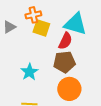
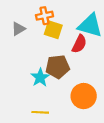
brown pentagon: (64, 62) -> (58, 67), moved

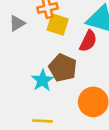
brown pentagon: (58, 67) -> (63, 68), turned 30

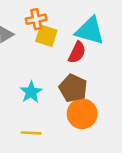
brown pentagon: (63, 68) -> (73, 88), moved

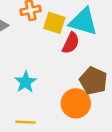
yellow square: (46, 36) -> (54, 23), moved
brown pentagon: (73, 88) -> (93, 81), moved

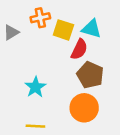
cyan triangle: (83, 22) -> (91, 29), size x0.7
brown pentagon: (93, 81) -> (90, 75), moved

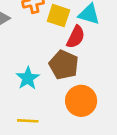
brown pentagon: (90, 75) -> (64, 65), moved

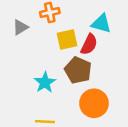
yellow square: (58, 16) -> (67, 39), moved, turned -30

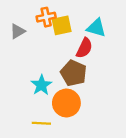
yellow square: (67, 39) -> (62, 25), moved
orange circle: (94, 103) -> (66, 103), moved

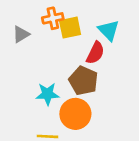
cyan triangle: (96, 28) -> (109, 30), turned 30
cyan star: (41, 85) -> (48, 94), turned 30

